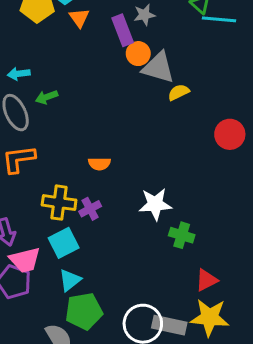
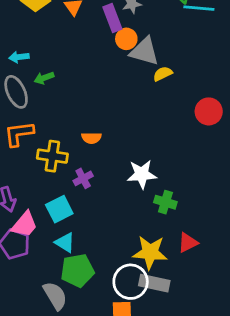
yellow cross: (59, 203) -> (52, 156), moved
pink trapezoid: (25, 260) -> (24, 224), turned -36
cyan triangle: (70, 280) -> (65, 243), turned -50
yellow star: (210, 317) -> (150, 252), moved

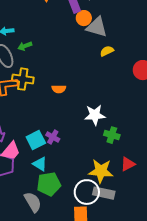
yellow semicircle: (163, 74) -> (107, 51), moved
yellow cross: (52, 156) -> (23, 79), moved
purple cross: (83, 178) -> (53, 137), moved, turned -32

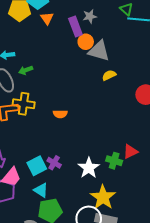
white star: (95, 115) -> (89, 168), moved, turned -30
red triangle: (128, 164) -> (130, 152), moved
yellow star: (101, 171) -> (103, 197), turned 30

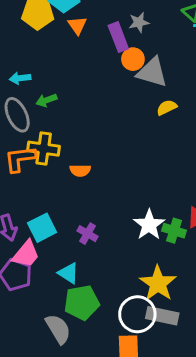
orange semicircle: (60, 114) -> (80, 171), moved
cyan square: (37, 166) -> (42, 228), moved
white star: (89, 168) -> (149, 225), moved

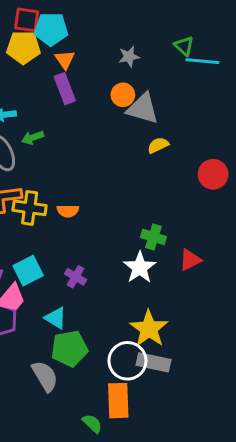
purple rectangle: (118, 37) -> (65, 89), moved
yellow cross: (44, 149) -> (30, 208), moved
green cross: (174, 231) -> (153, 237), moved

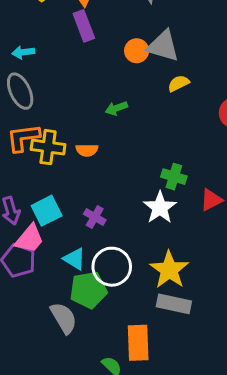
orange circle: (123, 95) -> (137, 51), moved
green arrow: (33, 138) -> (116, 108), moved
white circle: (127, 361) -> (112, 267), moved

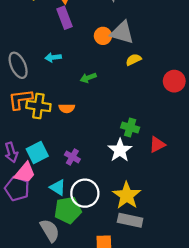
cyan arrow: (23, 52) -> (53, 57), moved

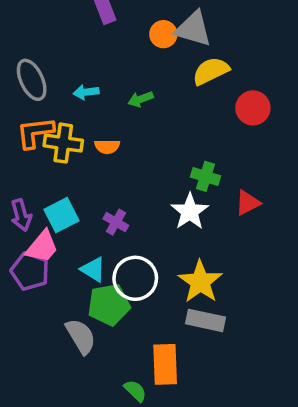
cyan arrow: (53, 57) -> (86, 92), moved
yellow semicircle: (133, 60) -> (211, 71), size x1.5
red circle: (174, 81) -> (253, 108), moved

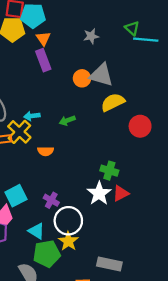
yellow cross: (63, 143) -> (19, 132), moved, turned 35
red triangle: (248, 203) -> (121, 193), moved
white circle: (135, 278) -> (68, 221), moved
yellow star: (200, 282) -> (68, 241), moved, size x0.7

